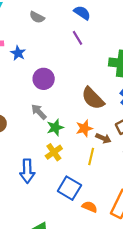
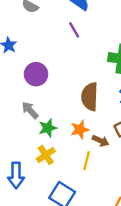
brown semicircle: (93, 98) -> (90, 97), turned 45

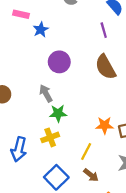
brown semicircle: (90, 97) -> (106, 67), moved, turned -45
orange star: (80, 129) -> (105, 125), moved
brown arrow: (100, 141) -> (91, 175), moved

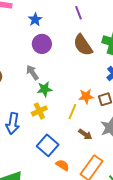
blue star: (41, 30) -> (35, 20), moved
yellow line: (86, 151) -> (72, 112), moved
brown arrow: (91, 175) -> (85, 134), moved

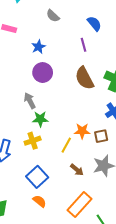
orange semicircle: (63, 165) -> (39, 201), moved

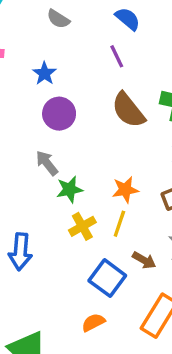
orange star: (82, 131) -> (125, 190), moved
yellow cross: (33, 141) -> (82, 226), moved
blue square: (37, 177) -> (107, 278), moved
orange semicircle: (39, 201) -> (93, 322), turned -56

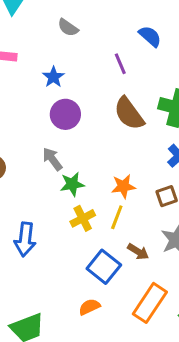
blue semicircle: (128, 19) -> (150, 36), moved

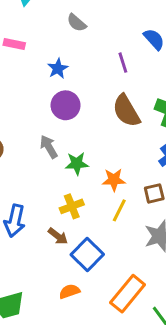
green star: (72, 184) -> (77, 163), moved
yellow line: (117, 217) -> (119, 210), moved
brown arrow: (138, 252) -> (58, 236), moved

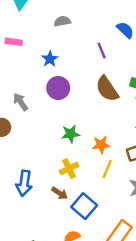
gray semicircle: (77, 23) -> (62, 21), turned 133
gray arrow: (49, 147) -> (21, 102), moved

